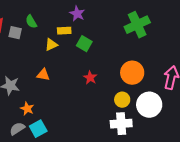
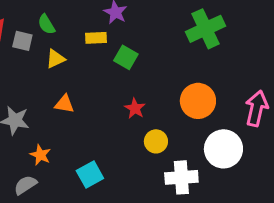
yellow triangle: (51, 45) -> (55, 59), moved
yellow circle: (122, 100) -> (156, 141), moved
cyan square: (38, 129) -> (90, 174), moved

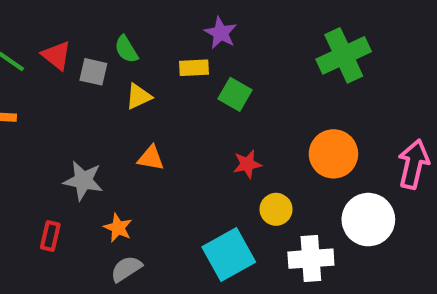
red star: (135, 108) -> (247, 164), turned 30
cyan square: (90, 174) -> (229, 254), moved, size x1.4
gray semicircle: (25, 185) -> (126, 269), moved

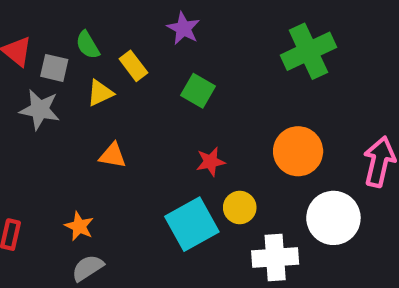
yellow rectangle: (194, 68) -> (133, 66), moved, turned 56
gray star: (83, 181) -> (40, 110), moved
cyan square: (229, 254) -> (192, 224), moved

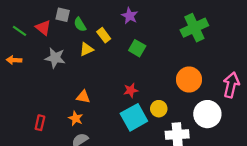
gray square: (54, 68) -> (63, 15), moved
orange triangle: (113, 155) -> (83, 97), moved
red star: (211, 162) -> (131, 90), moved

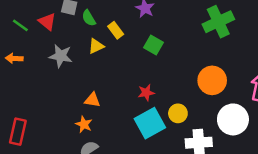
red rectangle: (40, 123) -> (18, 132), moved, size x1.5

